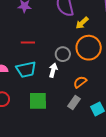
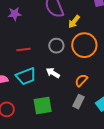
gray circle: (63, 54) -> (56, 46), moved
white arrow: (53, 70) -> (53, 73), turned -64

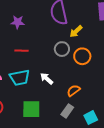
purple star: (15, 14) -> (18, 22), moved
orange circle: (84, 45) -> (82, 56), size x0.7
gray circle: (56, 46) -> (62, 49), moved

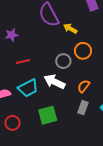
yellow arrow: (76, 31) -> (70, 29), turned 88
gray circle: (62, 49) -> (63, 61), moved
white arrow: (47, 79) -> (55, 82), size x1.5

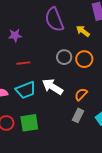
yellow arrow: (70, 29) -> (83, 31), moved
gray circle: (63, 61) -> (64, 57), moved
green square: (48, 115) -> (29, 123), moved

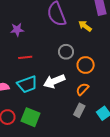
orange circle: (84, 59) -> (86, 65), moved
white arrow: (53, 87) -> (54, 81), turned -55
green square: (29, 123) -> (30, 117), turned 30

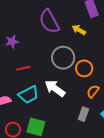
gray circle: (66, 52) -> (63, 58), size x1.5
white arrow: (54, 81) -> (55, 88), turned 65
orange semicircle: (82, 89) -> (93, 91), moved

